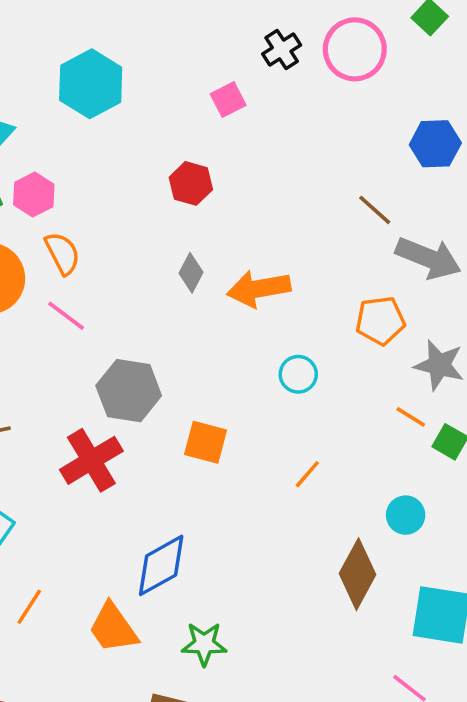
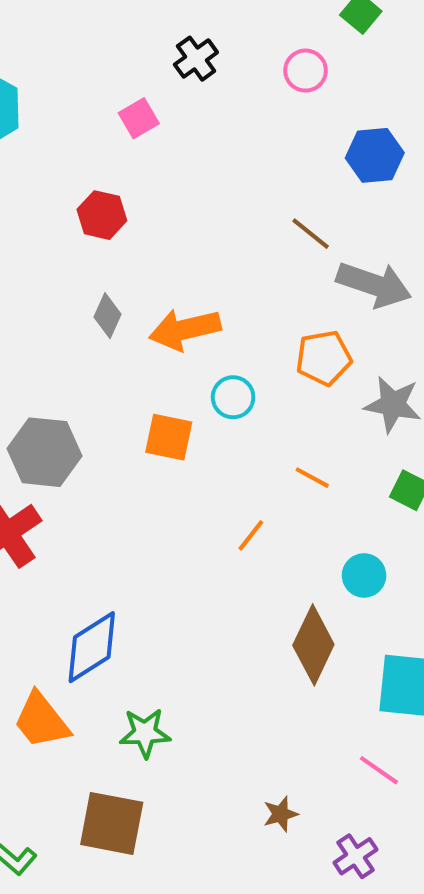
pink circle: (355, 49) -> (306, 71), moved, size x0.6
cyan circle: (298, 374) -> (233, 397), moved
orange line: (411, 417) -> (312, 478), moved
orange square: (206, 442) -> (169, 437), moved

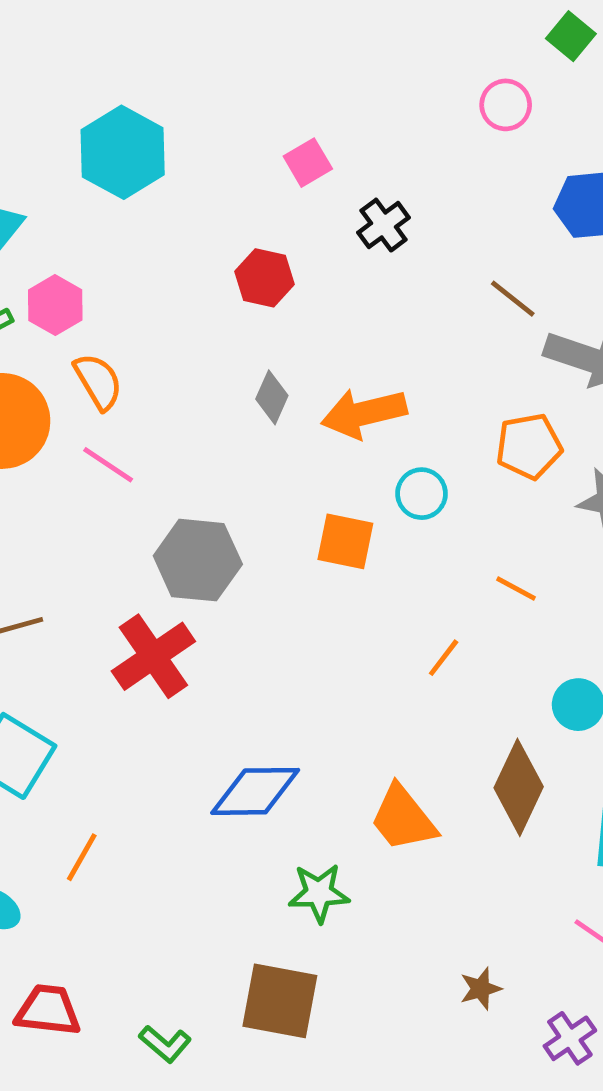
black cross: (196, 59) -> (384, 225), moved
blue diamond: (92, 647) -> (255, 791), turned 32
orange trapezoid: (41, 721) -> (403, 818), moved

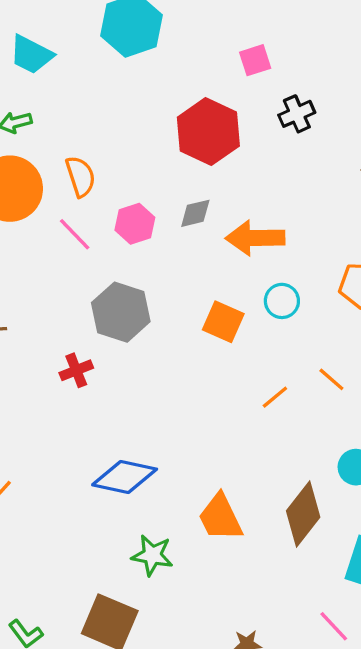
red hexagon: (264, 278) -> (208, 132), size x1.6
pink hexagon: (55, 305) -> (135, 224), moved
gray diamond: (272, 397) -> (195, 213), turned 40
red cross: (153, 656) -> (76, 370), size x0.6
orange line: (444, 658) -> (275, 397), moved

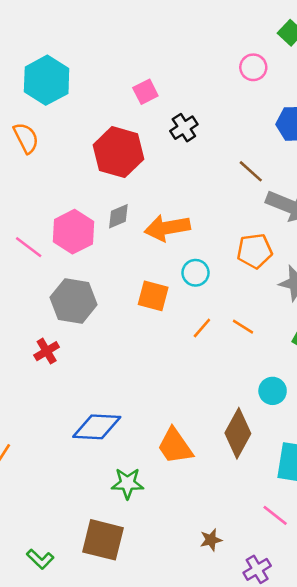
orange semicircle: (80, 176) -> (26, 138), moved
pink hexagon: (135, 224) -> (74, 232), size x1.4
orange line: (275, 397) -> (202, 328), moved

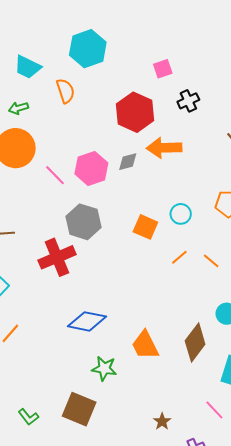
orange arrow: (167, 228) -> (164, 148), moved
red cross: (47, 351) -> (57, 257), size x1.8
brown star: (211, 540) -> (162, 421), turned -30

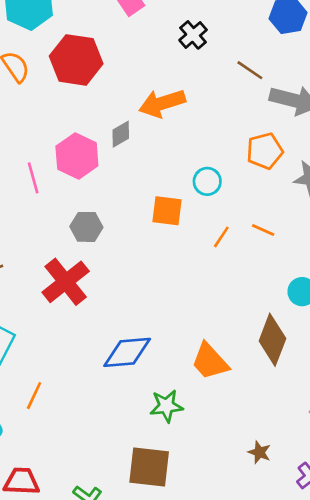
black cross: (188, 101) -> (193, 35), moved
red hexagon: (135, 112) -> (76, 60), moved
pink line: (55, 175) -> (33, 178), turned 45
gray hexagon: (83, 222) -> (86, 227), size x0.7

